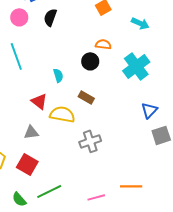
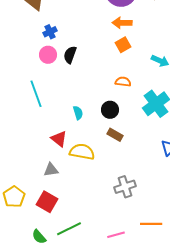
pink circle: (19, 17) -> (48, 55), moved
black circle: (90, 61) -> (110, 110), moved
brown rectangle: (86, 97) -> (115, 135), moved
gray cross: (90, 141) -> (125, 187), moved

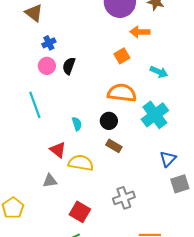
orange arrow: (122, 23) -> (140, 32), moved
orange semicircle: (123, 82) -> (122, 93), size x1.8
red square: (47, 202) -> (80, 212), moved

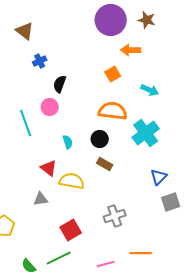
pink circle: (47, 66) -> (50, 107), moved
red square: (80, 212) -> (71, 230), turned 30

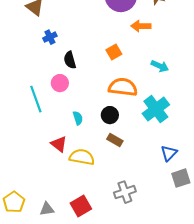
orange square: (113, 74) -> (114, 52), moved
black semicircle: (60, 84) -> (70, 60), turned -36
gray triangle: (41, 199) -> (47, 209), moved

